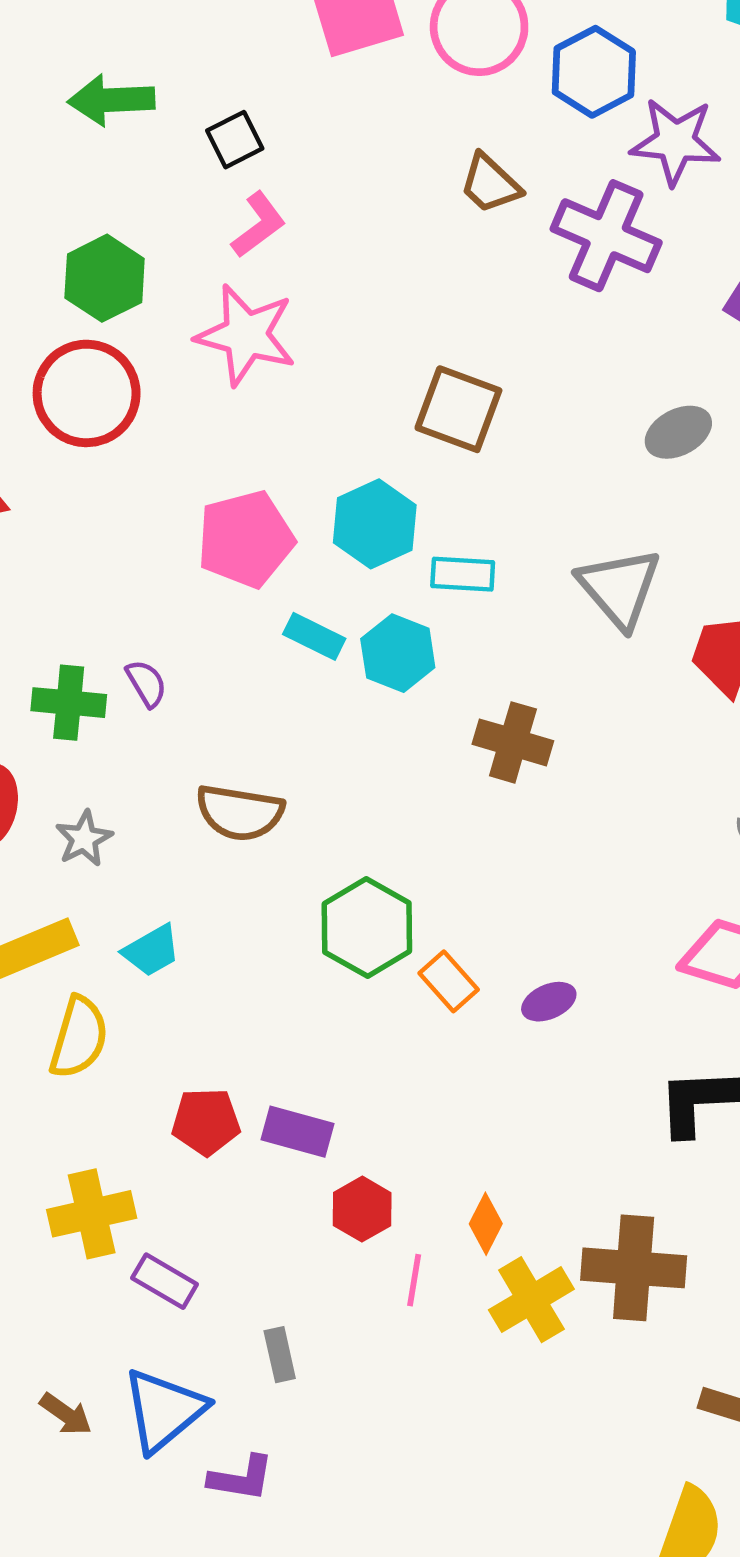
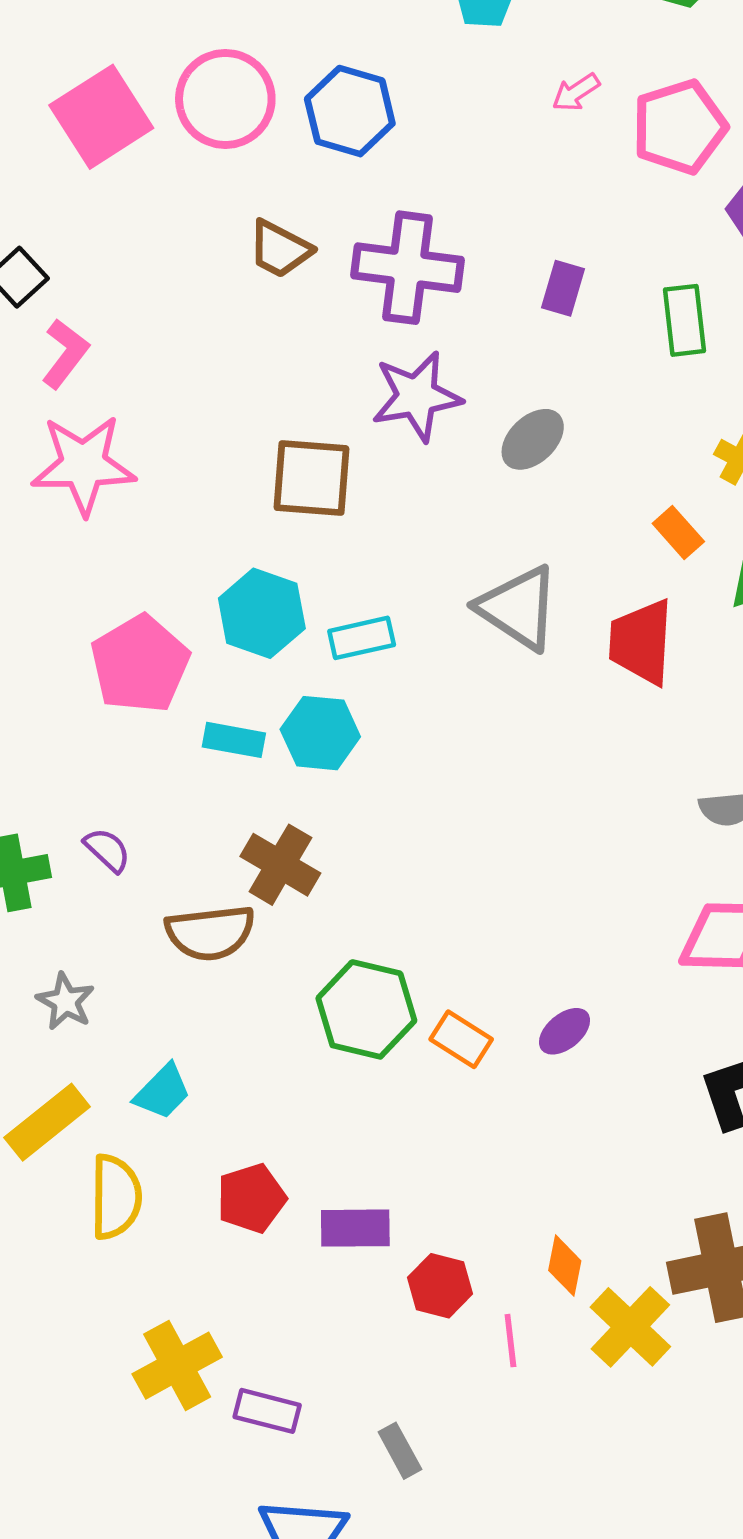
purple star: (675, 142) -> (417, 396), moved
purple semicircle: (146, 683) -> (107, 850), moved
brown cross: (513, 742) -> (280, 865), moved, turned 30
red pentagon: (206, 1122) -> (251, 1198), moved

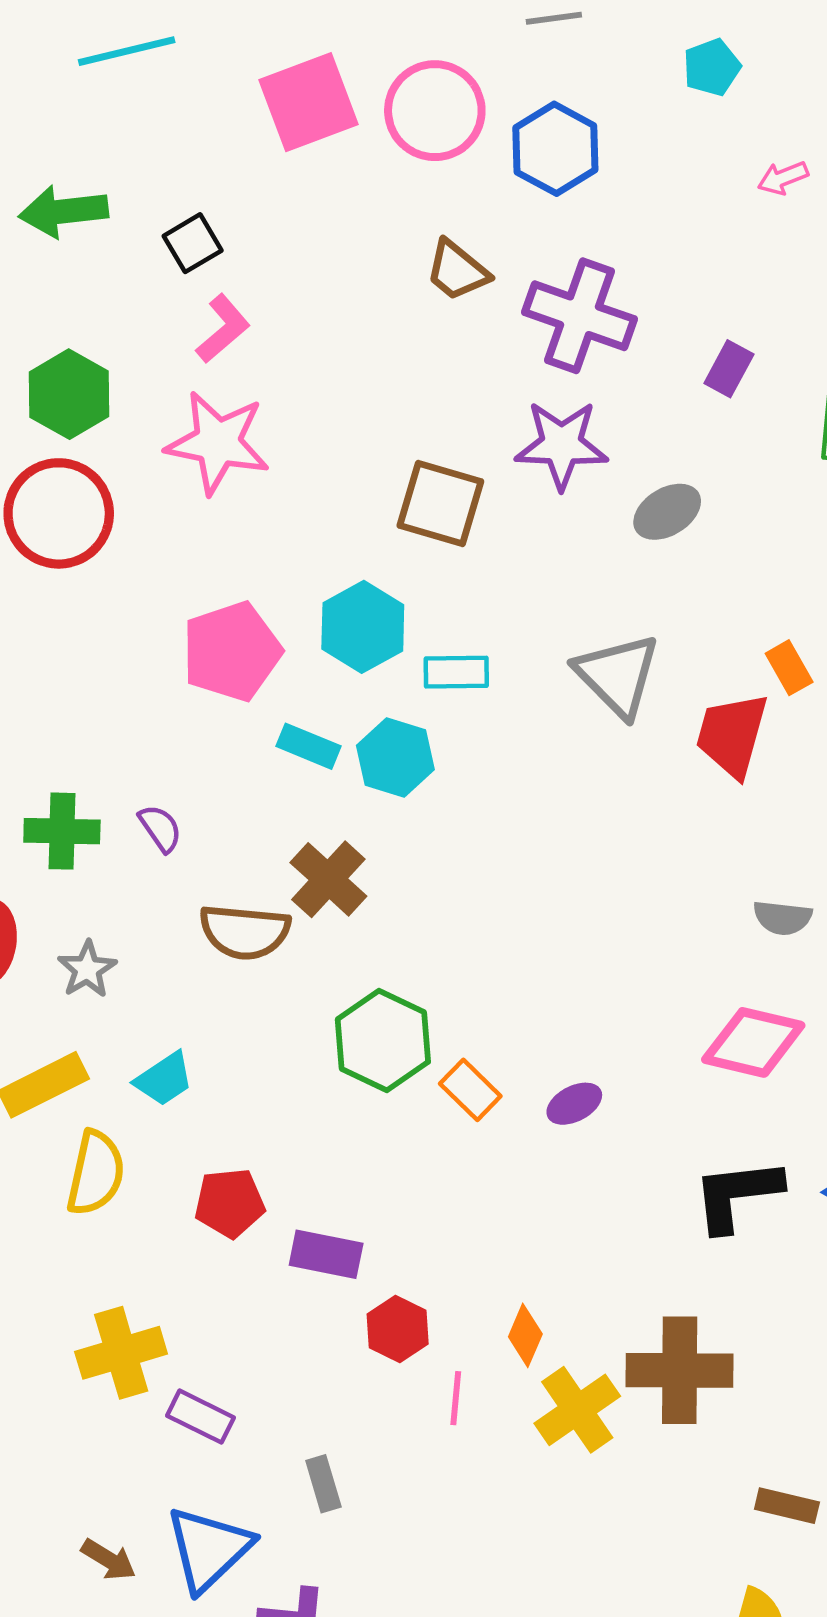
orange rectangle: (678, 532) -> (789, 668), moved

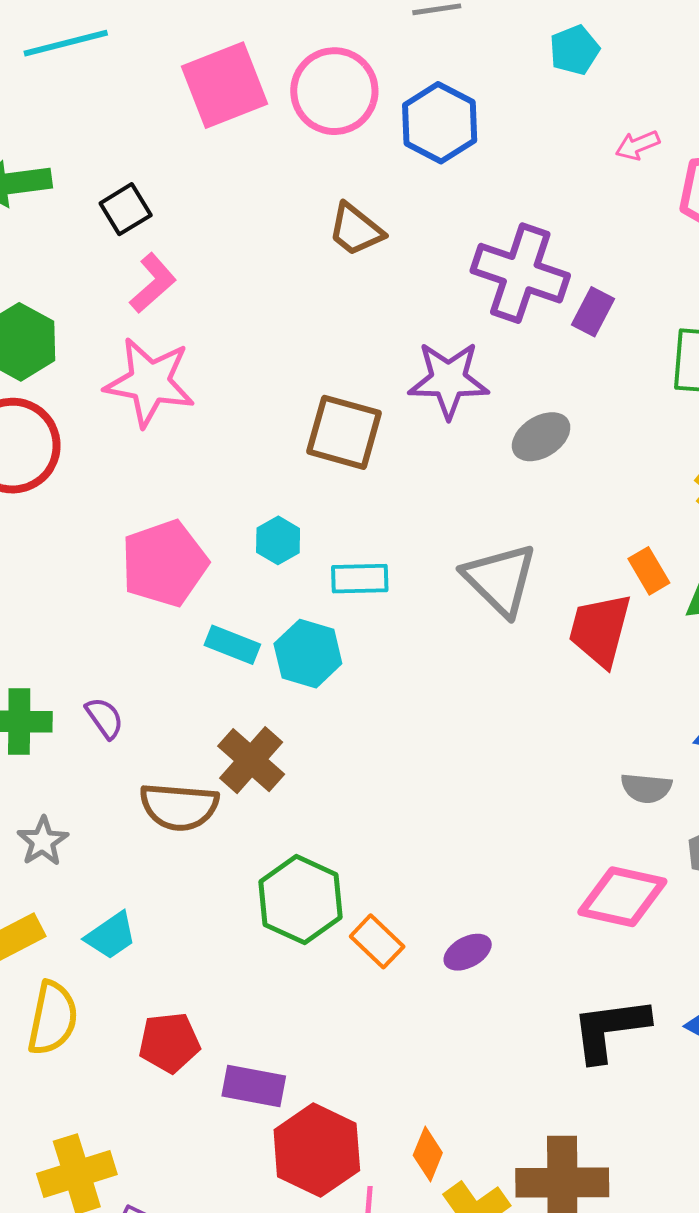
purple cross: (580, 316) -> (520, 273), moved
cyan hexagon: (363, 627) -> (278, 540), size x0.6
red hexagon: (398, 1329) -> (317, 1150), size x1.6

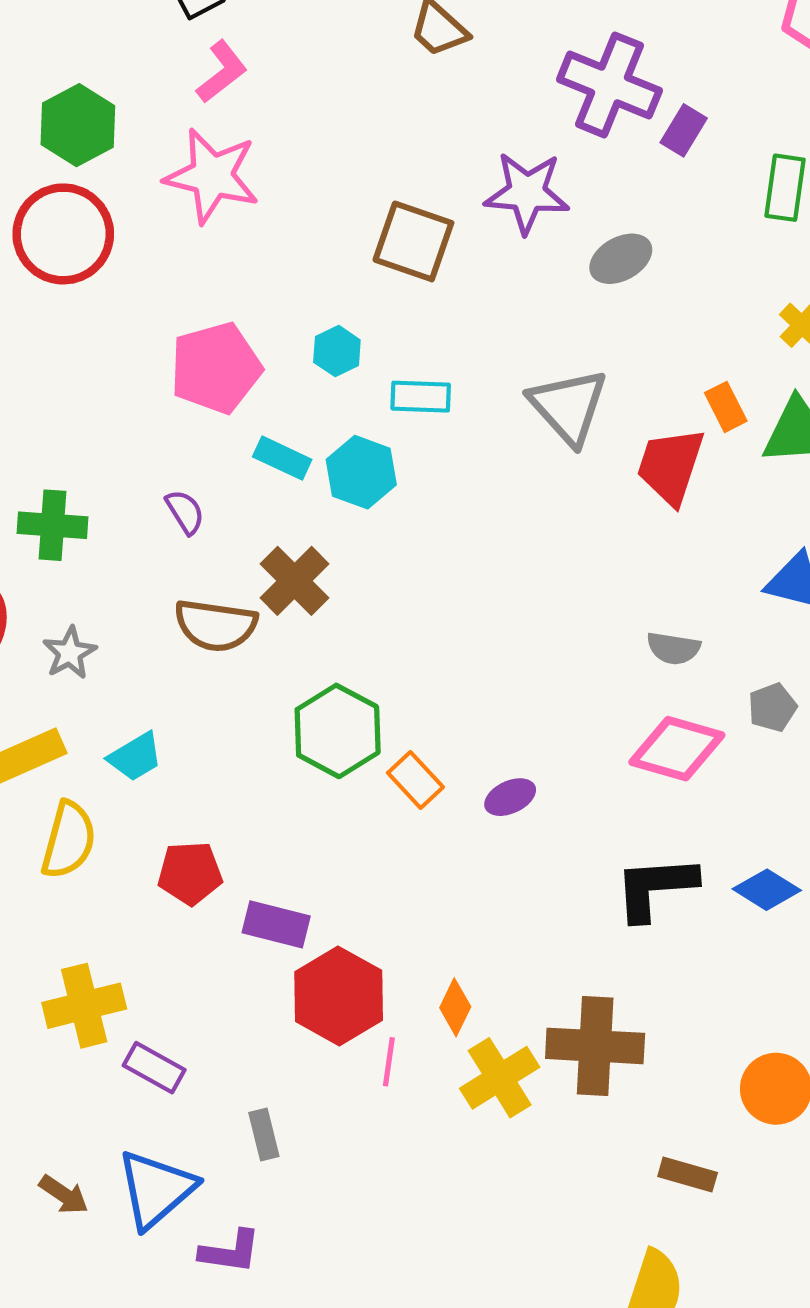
purple semicircle: (105, 718) -> (185, 512), moved
gray semicircle: (646, 788) -> (673, 648), moved

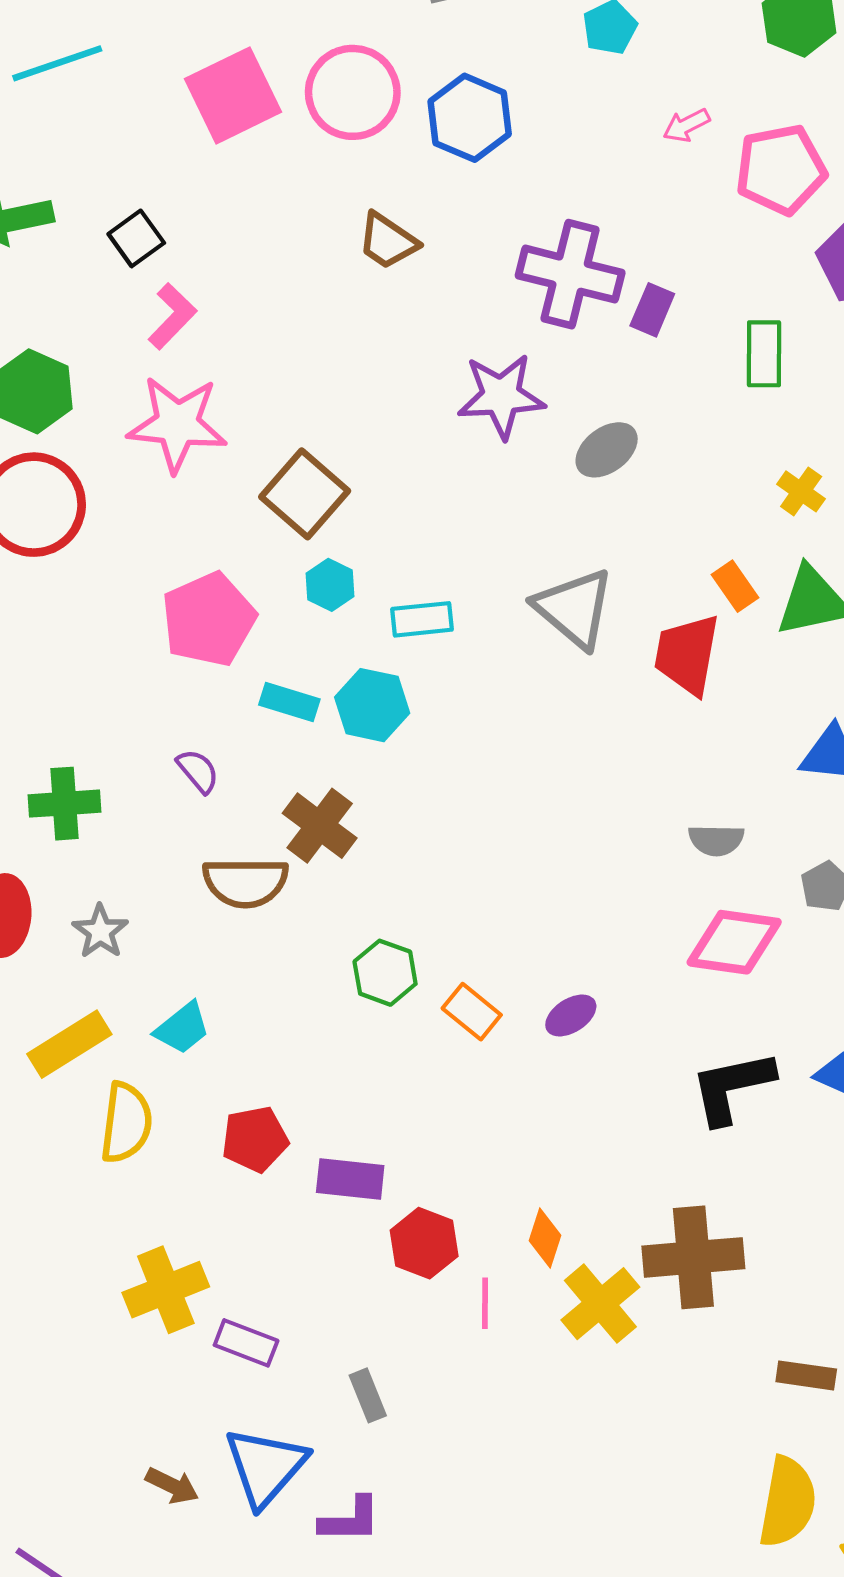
brown square: (413, 241) -> (305, 494), moved, turned 30
green hexagon: (338, 731) -> (385, 973), size x0.7
red hexagon: (339, 996) -> (424, 1243), size x0.7

